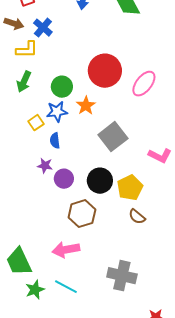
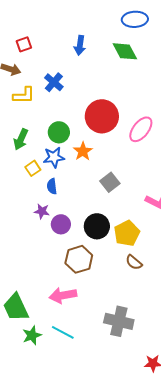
blue cross: (43, 28) -> (54, 82), moved
green arrow: (24, 82) -> (21, 139), moved
gray square: (113, 137) -> (110, 182), size x0.7

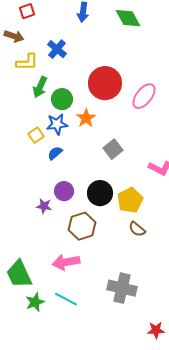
green arrow: (21, 139) -> (40, 87), moved
blue semicircle: (52, 186) -> (55, 153), turned 56
purple star: (42, 211) -> (44, 206), moved

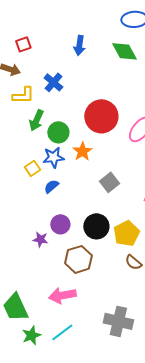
cyan line: (66, 299) -> (62, 332), turned -65

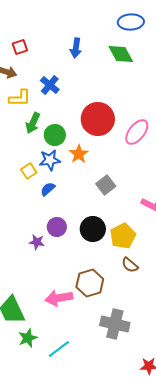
brown hexagon: (78, 259) -> (90, 283), moved
cyan line: (62, 332) -> (59, 349), moved

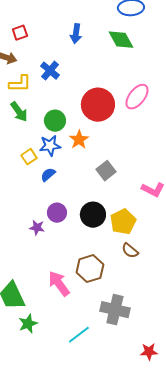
green arrow: (33, 123) -> (19, 112), moved, turned -60
pink ellipse: (137, 132) -> (137, 97), moved
pink arrow: (59, 298) -> (59, 284), turned 64
cyan line: (59, 349) -> (79, 335), moved

